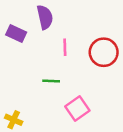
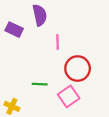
red circle: (104, 52) -> (78, 69), moved
green line: (51, 81) -> (40, 84), moved

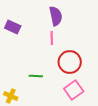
purple semicircle: (40, 15) -> (56, 16), moved
pink square: (69, 96) -> (74, 90), moved

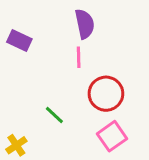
green line: (36, 76) -> (54, 115), turned 40
yellow cross: (11, 96) -> (16, 145), turned 32

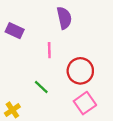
pink line: (79, 57) -> (49, 50), moved

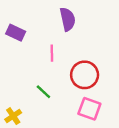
pink square: (85, 103) -> (89, 109), turned -35

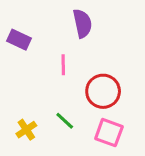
green line: (43, 92) -> (65, 121), moved
yellow cross: (13, 116) -> (26, 130), moved

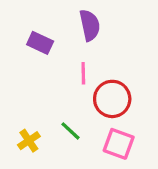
purple rectangle: (19, 40) -> (40, 43), moved
pink line: (63, 65) -> (83, 73), moved

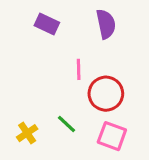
purple semicircle: (90, 25) -> (106, 24), moved
purple rectangle: (40, 43) -> (47, 24), moved

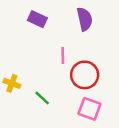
green line: (66, 124) -> (42, 98), moved
yellow cross: (27, 133) -> (12, 83), moved, turned -35

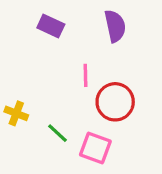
pink square: (89, 109) -> (95, 148), moved

